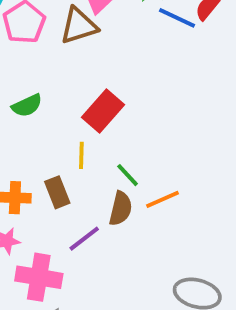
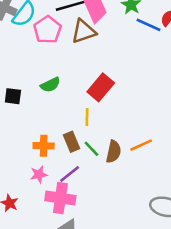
green line: (128, 175) -> (91, 149), moved
purple line: (84, 239) -> (70, 174), moved

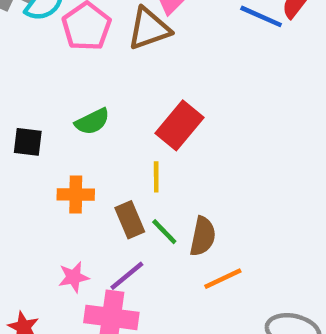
orange line: (141, 145) -> (223, 279), moved
orange cross: (44, 146) -> (76, 195), moved

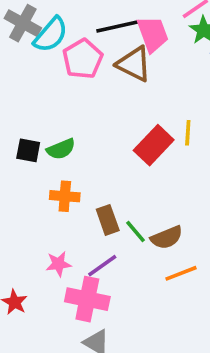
brown triangle: (149, 29) -> (134, 64), turned 42
green semicircle: (92, 122) -> (61, 149), moved
yellow line: (156, 177) -> (188, 133), moved
brown semicircle: (203, 236) -> (167, 237), turned 52

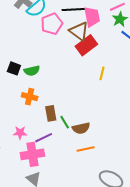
red rectangle: (154, 145) -> (86, 45), moved
pink cross: (87, 299) -> (32, 154), turned -30

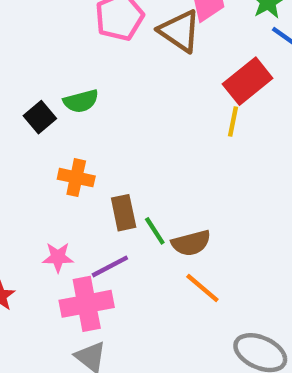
red rectangle: (86, 45) -> (248, 81), moved
black square: (14, 68) -> (40, 117), turned 32
green semicircle: (32, 71) -> (81, 101), moved
orange line: (86, 149) -> (202, 288), turned 54

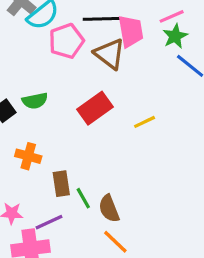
red rectangle: (248, 81) -> (95, 108), moved
yellow line: (233, 122) -> (145, 122), turned 50
brown semicircle: (191, 243) -> (109, 209), turned 80

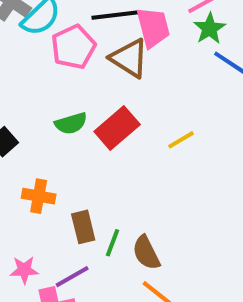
green semicircle: (35, 101) -> (71, 123), moved
green line: (83, 198) -> (112, 243), turned 55

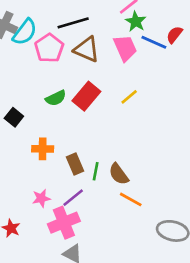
pink trapezoid: (153, 27) -> (125, 48), moved

